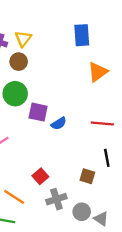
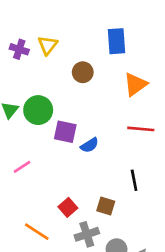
brown circle: (19, 62) -> (83, 72), moved
red line: (102, 123) -> (141, 129), moved
black line: (107, 158) -> (134, 180), moved
brown square: (87, 176) -> (106, 206), moved

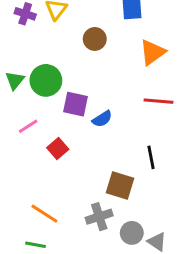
pink line: (22, 167) -> (28, 126), moved
brown square: (106, 206) -> (120, 186), size x1.4
red square: (68, 207) -> (58, 149), moved

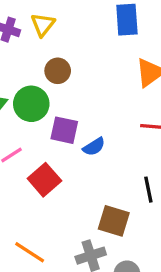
brown circle: (95, 39) -> (58, 71), moved
red square: (58, 149) -> (44, 180), size x1.4

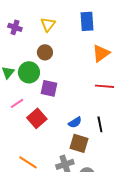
yellow triangle: (43, 25) -> (48, 24), moved
blue semicircle: (94, 147) -> (75, 122), moved

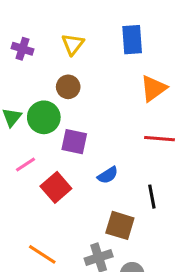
blue semicircle: (75, 122) -> (108, 175), moved

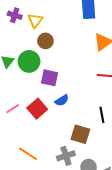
yellow triangle: (73, 44) -> (35, 20), moved
pink line: (25, 165) -> (13, 109), moved
blue semicircle: (108, 175) -> (62, 100), moved

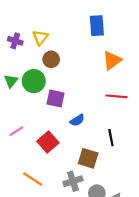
purple cross: (15, 15) -> (15, 41), moved
blue semicircle: (62, 100) -> (77, 120), moved
red square: (37, 109) -> (48, 142), moved

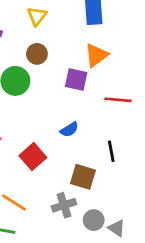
yellow triangle: (40, 38) -> (37, 16), moved
orange triangle: (112, 60) -> (96, 55), moved
purple square: (55, 98) -> (76, 80), moved

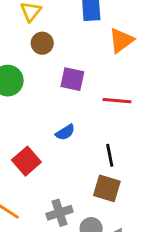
brown circle: (37, 54) -> (42, 43), moved
orange triangle: (96, 55) -> (121, 40), moved
brown square: (83, 177) -> (107, 188), moved

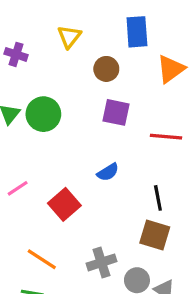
brown circle: (42, 43) -> (106, 69), moved

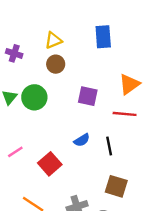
yellow triangle: (69, 37) -> (53, 40), turned 30
brown circle: (106, 69) -> (56, 64), moved
orange triangle: (171, 69) -> (129, 84), moved
black line: (158, 198) -> (109, 146), moved

